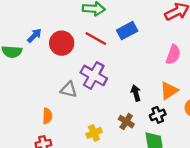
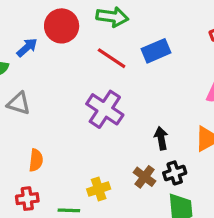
red circle: (62, 43) -> (62, 26), moved
gray triangle: (69, 90) -> (19, 103), moved
black cross: (158, 115) -> (175, 173), moved

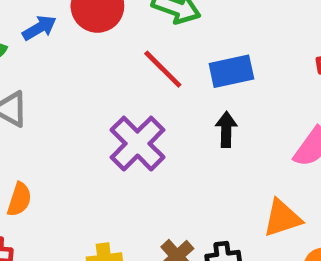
black arrow: (161, 138) -> (226, 129), moved

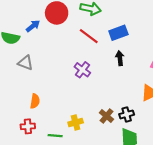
purple cross: (137, 144) -> (82, 70), size x0.7

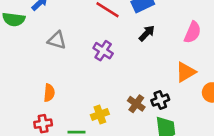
black arrow: (120, 58) -> (147, 33), turned 56
gray triangle: (25, 63) -> (57, 40), moved

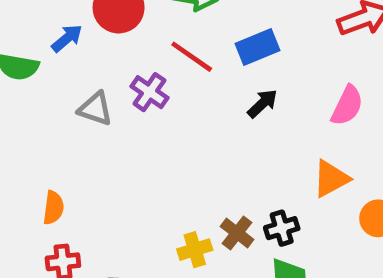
purple cross: (103, 51) -> (149, 92), moved
orange semicircle: (49, 93) -> (53, 208), moved
yellow cross: (100, 114) -> (195, 250), moved

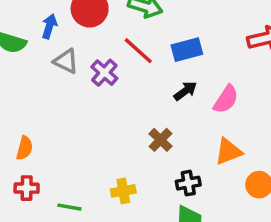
blue arrow: (67, 38) -> (49, 26), turned -40
pink semicircle: (347, 106) -> (226, 99), moved
gray triangle: (95, 109) -> (66, 61), moved
brown cross: (237, 233) -> (160, 140), moved

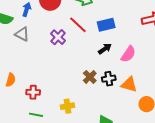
gray triangle: (66, 61) -> (22, 34), moved
orange triangle: (228, 152) -> (129, 85), turned 36
black cross: (188, 183) -> (109, 79), moved
red cross: (27, 188) -> (33, 92), moved

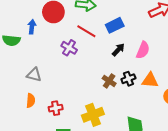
gray triangle: (22, 34) -> (34, 75), moved
yellow cross: (67, 106) -> (93, 115), size x1.5

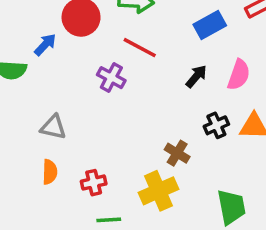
blue rectangle: (115, 25) -> (210, 25), moved
blue arrow: (32, 27) -> (45, 45), turned 40
brown cross: (109, 81) -> (177, 153), moved

